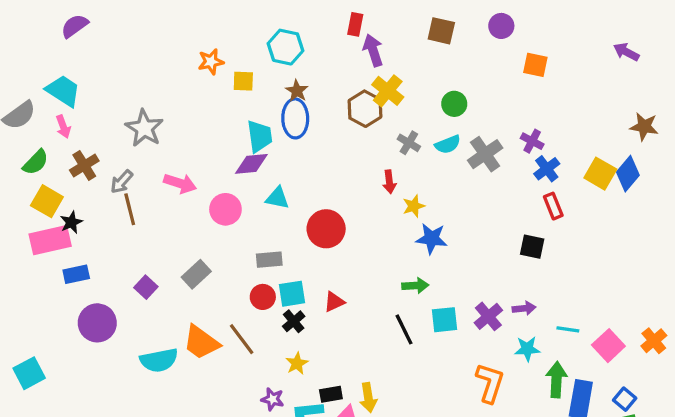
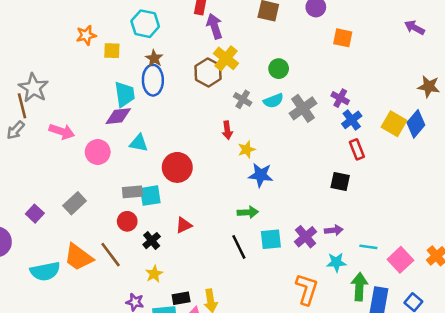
brown line: (130, 209) -> (22, 106), moved
cyan square: (292, 294) -> (150, 196), moved

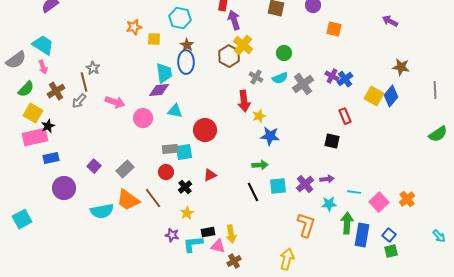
gray star: (34, 88) -> (93, 68), size x0.6
blue cross: (352, 120) -> (345, 79), moved
red arrow: (227, 130) -> (244, 101), size x1.5
gray rectangle: (75, 203) -> (125, 169), moved

